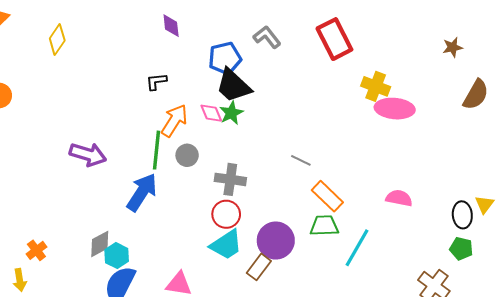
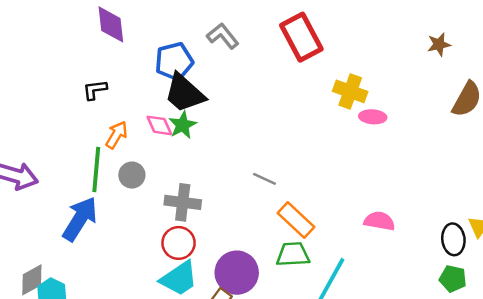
purple diamond: (171, 26) -> (111, 24), size x1.4
pink ellipse: (395, 109) -> (373, 117), size x0.6
orange arrow: (174, 121) -> (116, 135), size x0.7

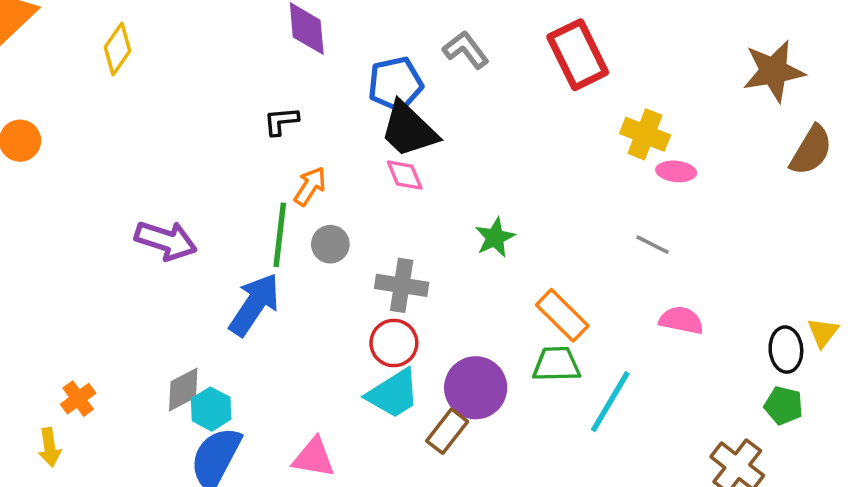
brown star: (439, 44) -> (774, 71), size x1.8
pink diamond: (159, 125) -> (405, 175), moved
green star: (183, 125) -> (495, 237), moved
gray line: (265, 179) -> (652, 245), moved

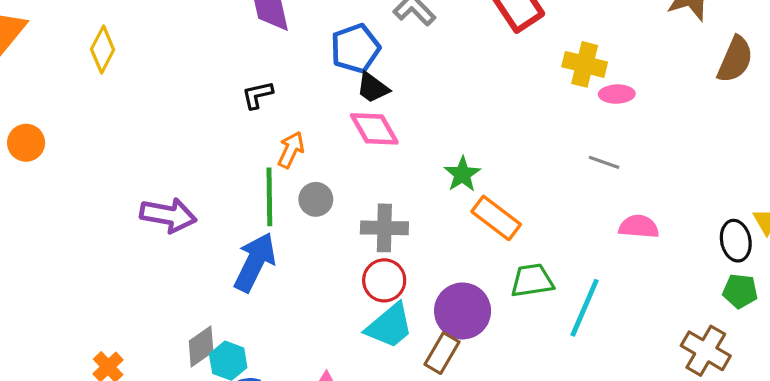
black trapezoid: (409, 130) -> (373, 88), size x0.6
pink diamond: (405, 175) -> (374, 129), size x1.4
orange rectangle: (562, 315) -> (496, 218), moved

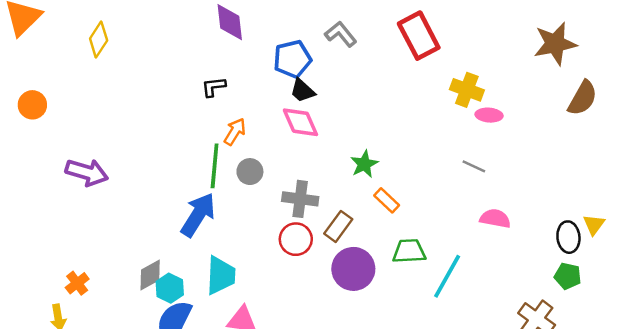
purple arrow: (168, 215) -> (87, 172), moved
orange rectangle: (496, 218) -> (387, 200), size x0.7
cyan trapezoid: (390, 326) -> (221, 275), moved, turned -54
brown rectangle: (442, 353) -> (338, 226), moved

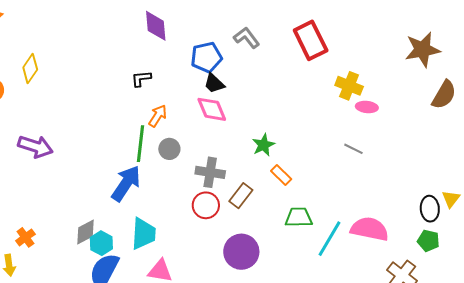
yellow diamond: (99, 39) -> (30, 68), moved
pink semicircle: (495, 218) -> (370, 229), moved, size x1.5
purple circle: (353, 269) -> (241, 252), moved

